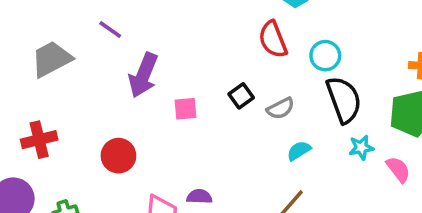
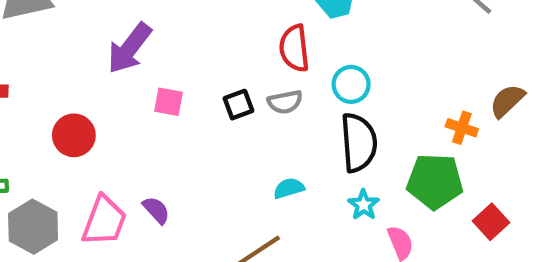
gray semicircle: (281, 108) -> (285, 102), moved
cyan star: (361, 148) -> (364, 205), turned 30
purple semicircle: (199, 197) -> (156, 210), turned 30

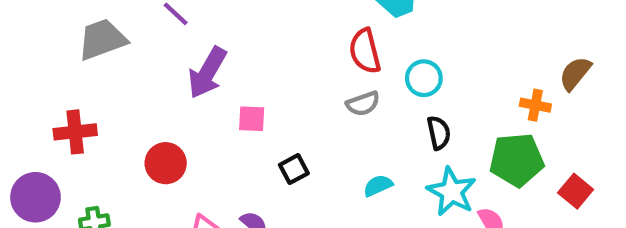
black square: (238, 105) -> (294, 169), moved
black semicircle: (359, 143) -> (439, 133), size x0.6
cyan star: (364, 205) -> (452, 192), size x1.6

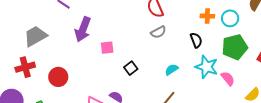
gray trapezoid: (102, 39) -> (35, 36), moved
cyan circle: (424, 78) -> (230, 18), moved
orange cross: (535, 105) -> (207, 16), moved
red circle: (166, 163) -> (58, 77), moved

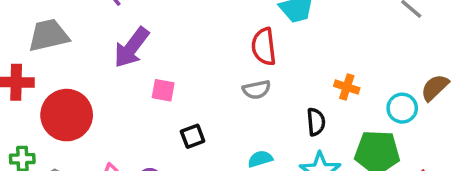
cyan circle: (230, 18) -> (402, 108), moved
red circle: (58, 77) -> (67, 115), size x1.5

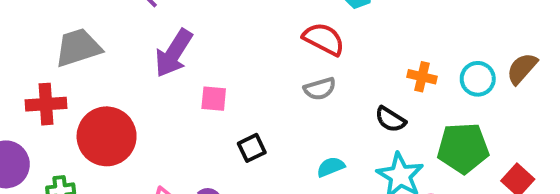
red semicircle: (264, 47) -> (324, 39), turned 129
cyan circle: (402, 108) -> (478, 79), moved
black semicircle: (316, 122) -> (390, 119), turned 132

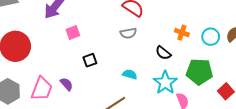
pink square: (214, 99) -> (73, 33), turned -32
cyan semicircle: (331, 167) -> (130, 74), turned 32

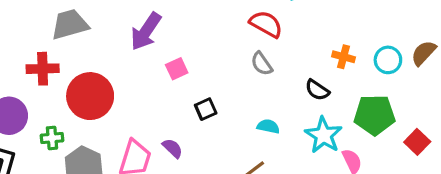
gray semicircle: (128, 33) -> (262, 64), turned 70

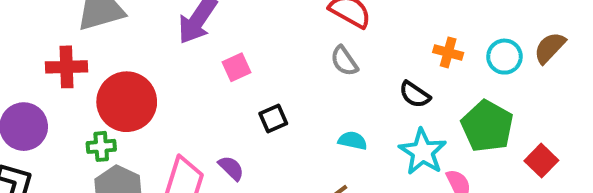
green pentagon: (374, 115) -> (487, 126), turned 30
green cross: (52, 138) -> (101, 146), moved

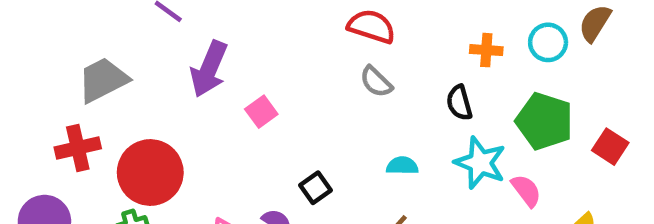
black semicircle: (415, 95) -> (459, 103), turned 52
black square: (273, 119) -> (315, 188), moved

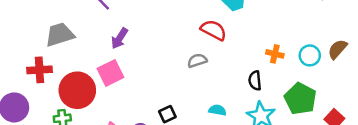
purple arrow: (209, 69) -> (119, 38), size x0.7
gray semicircle: (376, 82) -> (197, 61), moved, turned 108
pink square: (261, 112) -> (110, 73), moved, size x1.5

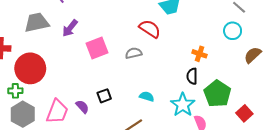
gray trapezoid: (60, 35) -> (37, 22), moved
cyan circle: (310, 55) -> (233, 31), moved
pink square: (110, 73) -> (97, 48), moved
black semicircle: (255, 81) -> (192, 76), moved

